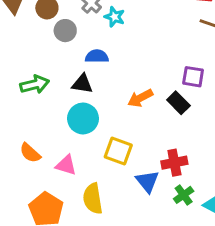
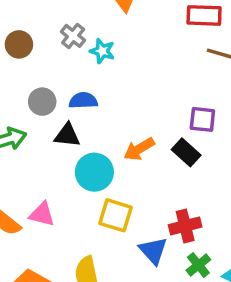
gray circle: (65, 31) -> (42, 102), moved
cyan circle: (83, 118) -> (94, 172), moved
pink triangle: (66, 165) -> (42, 214), moved

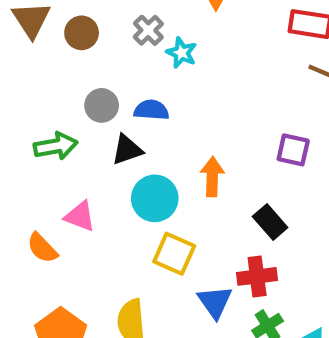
black triangle: (67, 135) -> (127, 150), turned -32
orange arrow: (139, 149) -> (212, 177), turned 116
black rectangle: (186, 152) -> (270, 222), moved
pink triangle: (42, 214) -> (80, 216), moved

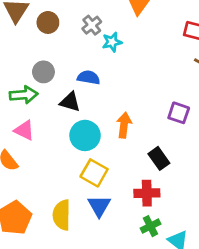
cyan star: (182, 53) -> (112, 42), turned 30
gray circle: (102, 105) -> (43, 72), moved
black triangle: (127, 150) -> (70, 102), turned 30
pink triangle: (80, 216) -> (24, 130), moved
blue triangle: (215, 302) -> (99, 206), moved

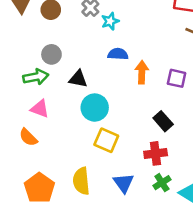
blue semicircle: (89, 77) -> (118, 54), moved
orange arrow: (124, 125) -> (142, 72), moved
blue triangle: (99, 206) -> (124, 183), moved

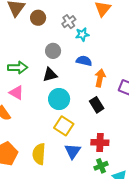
gray circle: (51, 54) -> (53, 51), moved
black triangle: (78, 79) -> (50, 75), turned -35
black rectangle: (163, 121) -> (97, 105), moved
blue triangle: (124, 183) -> (73, 151), moved

